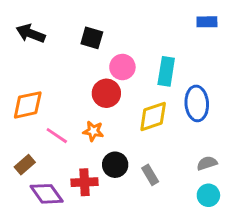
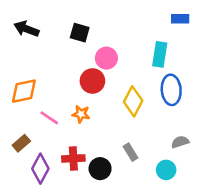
cyan rectangle: (166, 71) -> (160, 54), moved
yellow diamond: (153, 117) -> (133, 101), turned -44
black circle: (115, 165) -> (100, 169), moved
purple diamond: (47, 194) -> (40, 169), turned 64
cyan circle: (208, 195) -> (166, 170), moved

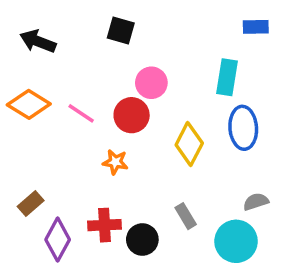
black square: (80, 33) -> (121, 31), moved
orange diamond: (24, 91) -> (29, 104), moved, turned 44
pink line: (49, 118) -> (81, 113), moved
cyan circle: (166, 170) -> (236, 241), size x1.5

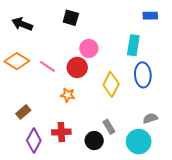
brown rectangle: (31, 203) -> (23, 112), moved
black circle: (142, 240) -> (94, 141), moved

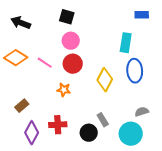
pink circle: (89, 48) -> (71, 41), moved

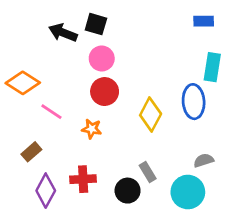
black arrow: (21, 23) -> (63, 33), moved
cyan rectangle: (126, 43) -> (212, 67), moved
pink line: (45, 63) -> (51, 112), moved

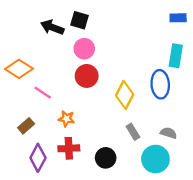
blue rectangle: (204, 21) -> (178, 18), moved
orange star: (92, 129) -> (66, 119), moved
gray semicircle: (204, 160) -> (169, 133), turned 35
gray rectangle: (148, 172) -> (133, 132), moved

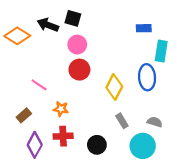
blue rectangle: (178, 18) -> (144, 28), moved
orange diamond: (19, 69) -> (17, 36), moved

